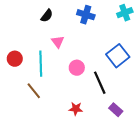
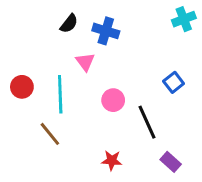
blue cross: (86, 15) -> (106, 31), moved
blue square: (118, 56) -> (174, 82), size x0.6

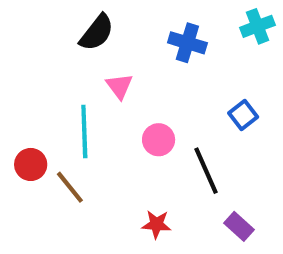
black semicircle: (69, 24) -> (97, 33), size x1.4
blue cross: (106, 31) -> (187, 43), moved
red circle: (22, 87) -> (31, 164), moved

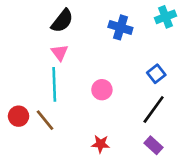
pink triangle: (119, 86) -> (60, 53), moved
red circle: (31, 164) -> (19, 116), moved
black line: (206, 171) -> (154, 110), moved, turned 60

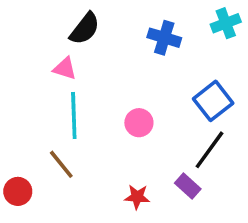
pink triangle: (60, 53) -> (65, 68), moved, turned -36
blue square: (156, 74) -> (213, 101), size x1.5
red circle: (19, 116) -> (18, 191), moved
purple rectangle: (154, 145) -> (188, 186), moved

